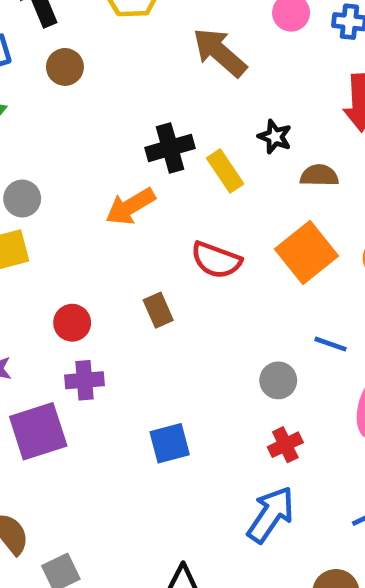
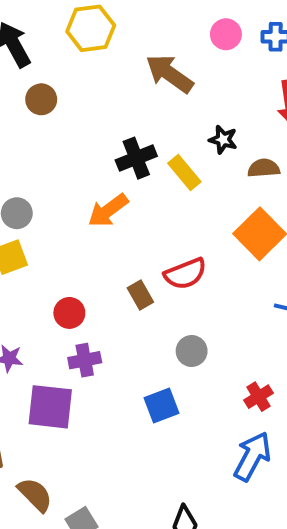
red semicircle: (216, 260) -> (185, 274), moved, turned -36
gray circle: (278, 380) -> (192, 351), moved
purple square: (38, 431) -> (50, 407), turned 30

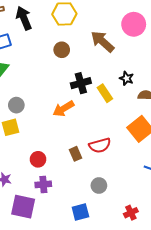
pink circle: (226, 34) -> (134, 24), size x1.5
brown circle: (41, 99) -> (62, 50), moved

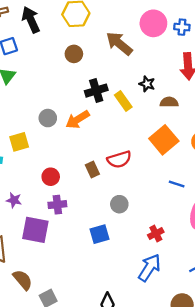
gray circle: (16, 105) -> (48, 118), moved

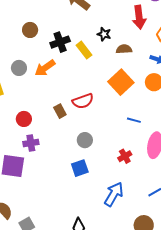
brown circle: (74, 54) -> (30, 30), moved
red cross: (156, 233) -> (125, 156), moved
blue square: (99, 234) -> (80, 168), moved

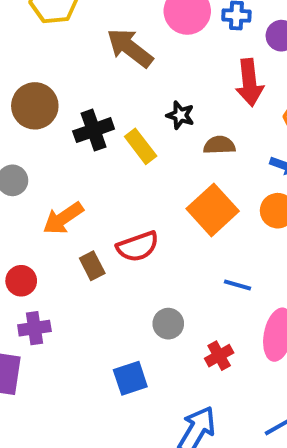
brown circle: (30, 30) -> (35, 106), size x1.5
orange arrow: (45, 68) -> (63, 218), moved
gray circle: (85, 140) -> (168, 324), moved

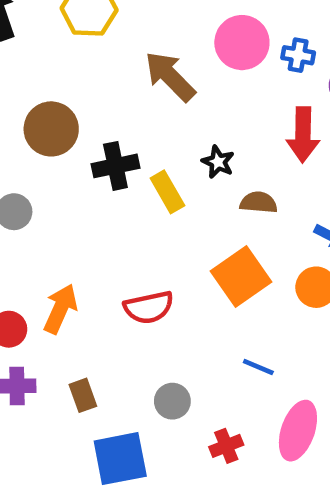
orange arrow: (63, 218) -> (60, 309), moved, turned 141
brown rectangle: (92, 266) -> (83, 395), moved
blue square: (130, 378) -> (120, 459), size x1.4

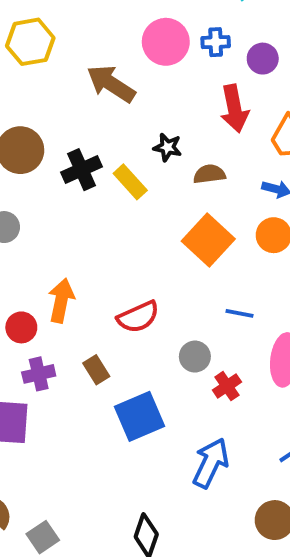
red semicircle: (149, 307) -> (138, 317), moved
gray circle: (172, 401) -> (195, 357), moved

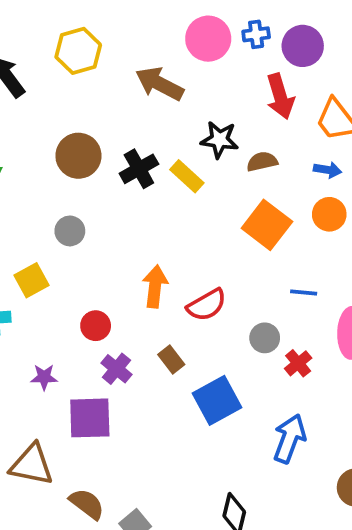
purple circle: (263, 59) -> (303, 46), size x1.4
black star: (168, 147) -> (219, 140), size x1.4
orange arrow: (61, 301) -> (155, 287), moved
purple cross: (39, 374) -> (116, 369), turned -32

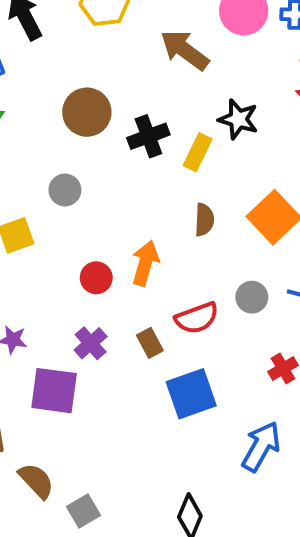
brown semicircle: (262, 162) -> (204, 220), moved, turned 96
yellow rectangle: (187, 176) -> (198, 152), turned 64
red semicircle: (207, 305) -> (197, 318), moved
red circle: (96, 326) -> (96, 278), moved
gray circle: (265, 338) -> (252, 297), moved

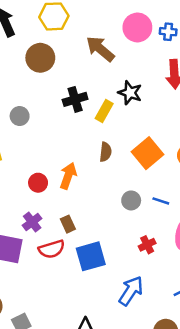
brown circle: (87, 112) -> (40, 58), moved
gray circle: (65, 190) -> (20, 116), moved
red semicircle: (197, 318) -> (52, 249), moved

